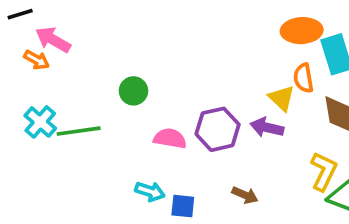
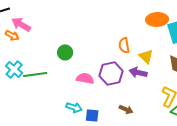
orange semicircle: (303, 78) -> (124, 45), moved

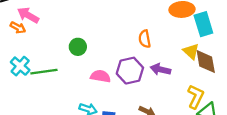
yellow triangle: (146, 56) -> (191, 51), moved

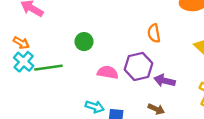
orange arrow: (18, 28) -> (21, 43), moved
purple arrow: (160, 69) -> (165, 81), moved

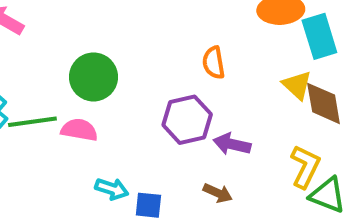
green circle: (84, 42) -> (93, 77), size x1.5
pink semicircle: (108, 72) -> (79, 130), moved

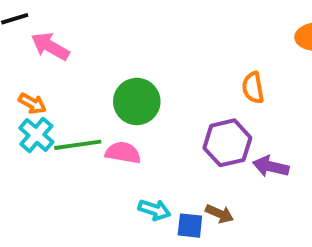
brown arrow: (218, 193) -> (219, 214), moved

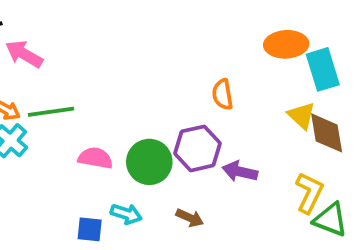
green circle: (137, 101) -> (149, 162), moved
green line: (78, 145) -> (51, 112), moved
blue square: (190, 226) -> (90, 229), moved

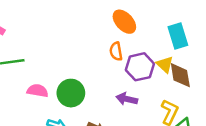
orange ellipse: (286, 44) -> (124, 22), moved, turned 50
purple hexagon: (197, 148) -> (140, 67), moved

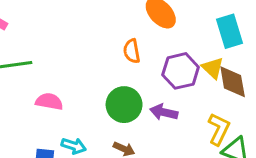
orange semicircle: (116, 51) -> (132, 51), moved
green circle: (71, 93) -> (124, 105), moved

